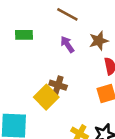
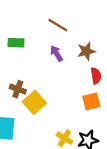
brown cross: (58, 85) -> (18, 89), moved

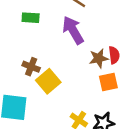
brown star: (86, 51) -> (99, 58), moved
purple arrow: (56, 53) -> (73, 30), size x1.6

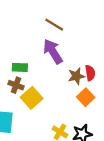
green rectangle: (31, 18) -> (20, 67), moved
orange square: (108, 82) -> (86, 97), turned -30

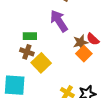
red semicircle: (90, 73) -> (93, 39), turned 144
orange square: (86, 97) -> (84, 54), moved

